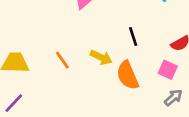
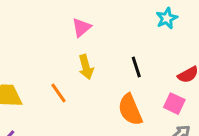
yellow arrow: (101, 57) -> (86, 67), moved, turned 50

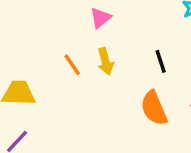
orange line: (59, 93) -> (72, 65), moved

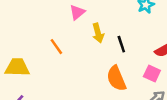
yellow arrow: (106, 61) -> (98, 33), moved

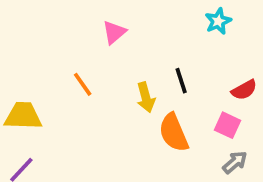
yellow arrow: (98, 33) -> (146, 97), moved

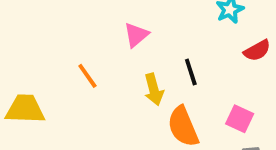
pink triangle: (114, 32) -> (136, 35), moved
red semicircle: (244, 90) -> (257, 51), moved

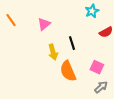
orange line: (87, 76) -> (11, 20), moved

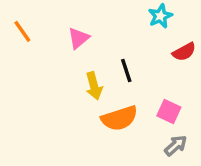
orange semicircle: (68, 71) -> (119, 118), turned -85

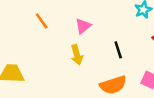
yellow arrow: (94, 86) -> (77, 55), moved

